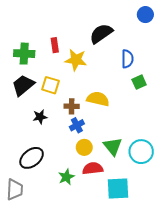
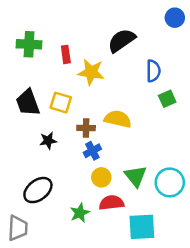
green cross: (24, 54) -> (29, 44), moved
black trapezoid: (23, 85) -> (28, 103), turned -70

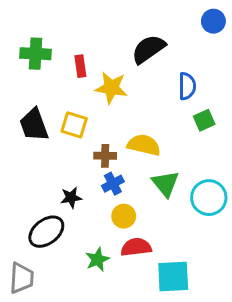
black star: (48, 141) -> (71, 198), moved
green triangle: (136, 176) -> (165, 184), moved
cyan circle: (170, 182) -> (209, 198), moved

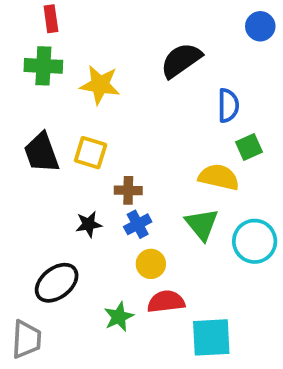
red rectangle: (80, 66) -> (51, 19), moved
yellow star: (111, 88) -> (100, 85), moved
yellow semicircle: (144, 145) -> (219, 177), moved
black star: (71, 198) -> (89, 224), moved

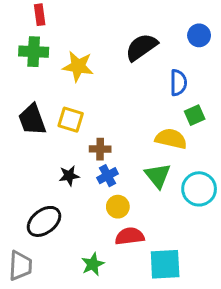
blue circle: (260, 26) -> (199, 35), moved
green star: (119, 317) -> (93, 264), moved

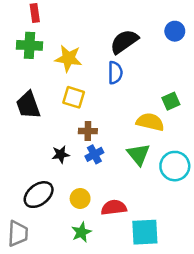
blue semicircle: (178, 83) -> (115, 73), moved
yellow square: (71, 120) -> (74, 97), moved
yellow circle: (118, 207) -> (80, 198), moved

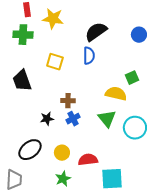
blue circle: (175, 31) -> (139, 35), moved
yellow star: (68, 58) -> (53, 19), moved
yellow square: (74, 97) -> (55, 62), moved

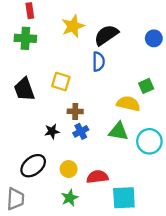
yellow star: (53, 19) -> (73, 26), moved, turned -30
yellow square: (55, 62) -> (61, 82), moved
green triangle: (107, 119) -> (118, 131), turned -42

